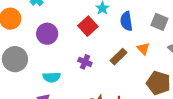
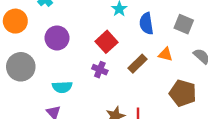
red square: (88, 26) -> (106, 42), moved
orange triangle: (143, 49) -> (165, 54), turned -32

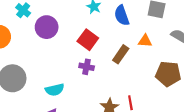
purple circle: (57, 38) -> (47, 27), moved

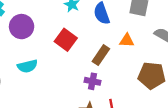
purple cross: (87, 67) -> (93, 81), moved
cyan semicircle: (55, 90) -> (27, 66), moved

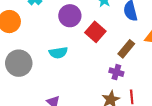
purple circle: (22, 27) -> (70, 16), moved

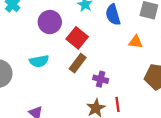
brown rectangle: (126, 49) -> (78, 63), moved

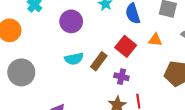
red square: (77, 38) -> (126, 46), moved
cyan semicircle: (39, 61) -> (74, 59), moved

